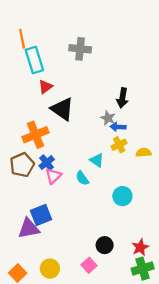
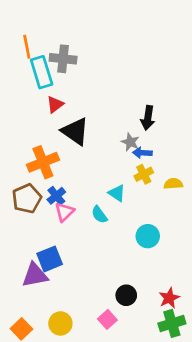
gray cross: (80, 49) -> (63, 59), moved

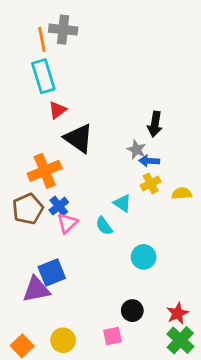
orange line: (27, 47) -> (42, 39), moved
gray cross: (63, 59) -> (63, 30), moved
cyan circle: (148, 236) -> (144, 257), moved
pink square: (107, 319) -> (113, 336), turned 30
green cross: (172, 323) -> (180, 340), turned -30

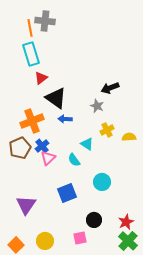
black arrow: (155, 124) -> (110, 88), turned 60
blue arrow: (149, 161) -> (65, 119), moved
blue square: (52, 272) -> (67, 193), moved
purple triangle: (36, 289) -> (26, 205), turned -45

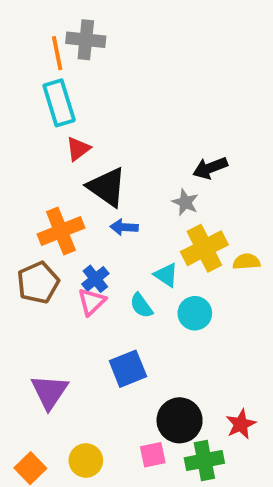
yellow cross: (107, 130) -> (204, 248), size x1.6
blue cross: (42, 146) -> (95, 279), moved
cyan circle: (102, 182) -> (195, 313), moved
black circle: (94, 220) -> (180, 420), size x1.5
green cross: (128, 241) -> (204, 460), moved, turned 36

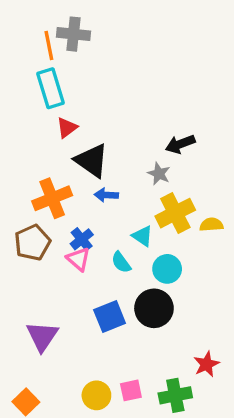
pink triangle: (92, 302) -> (78, 259), turned -35
black circle: (180, 420) -> (154, 308), moved
yellow circle: (86, 460) -> (96, 395), moved

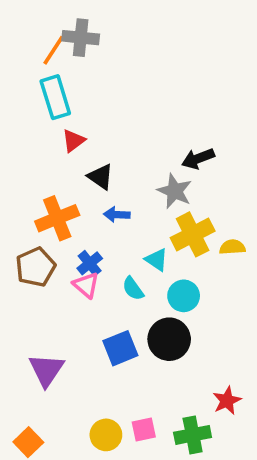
orange line: (49, 46) -> (54, 50), turned 44
black triangle: (92, 160) -> (101, 177), size x0.7
gray star: (159, 174) -> (175, 191), size x1.4

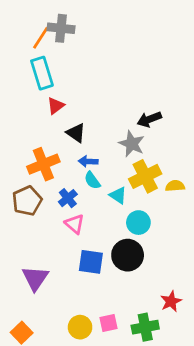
pink triangle: (86, 285) -> (75, 224), moved
cyan semicircle: (133, 289) -> (92, 180), moved
blue square: (120, 348) -> (91, 262), turned 30

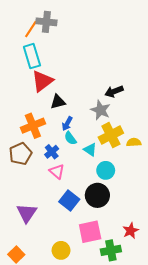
red triangle: (56, 106) -> (42, 81), size x1.6
black triangle: (76, 133) -> (58, 102), turned -49
blue arrow: (88, 161) -> (67, 124), turned -64
blue square: (91, 262) -> (69, 201), turned 30
pink square: (109, 323) -> (90, 232), moved, size x1.6

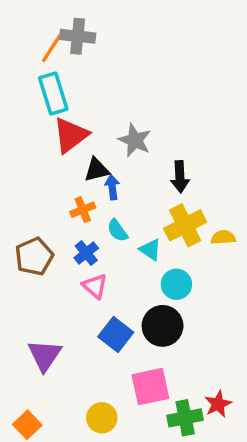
black arrow: (114, 91) -> (180, 177), moved, turned -72
gray star: (100, 110) -> (135, 140), moved
blue arrow: (67, 124) -> (112, 187), moved, turned 144
orange cross: (33, 126) -> (83, 210), moved, size x0.6
red star: (131, 231) -> (218, 404), moved

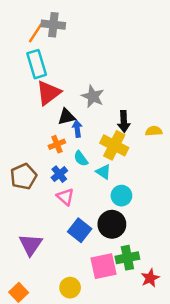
yellow cross: (185, 225) -> (114, 145), moved, turned -36
yellow semicircle: (223, 237) -> (154, 131), moved
green cross: (185, 418) -> (127, 258), moved

